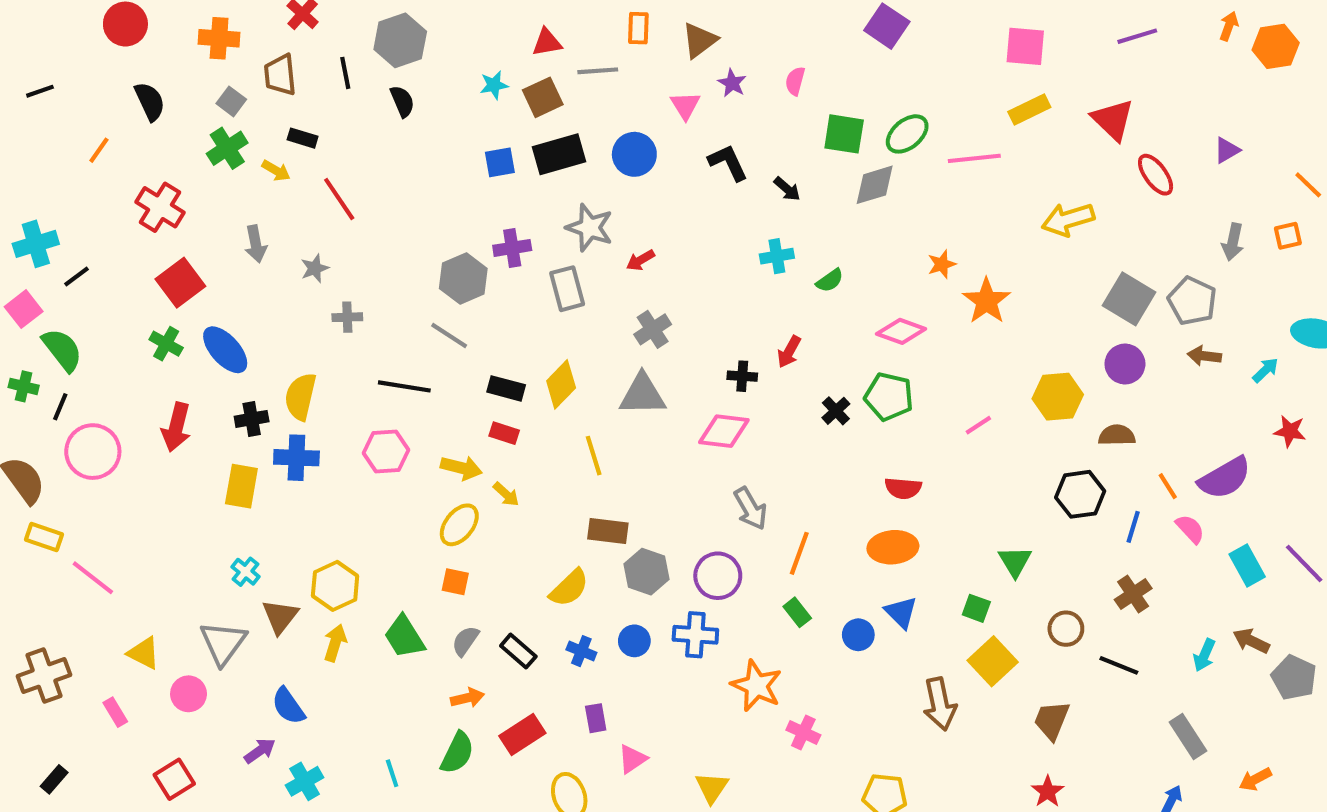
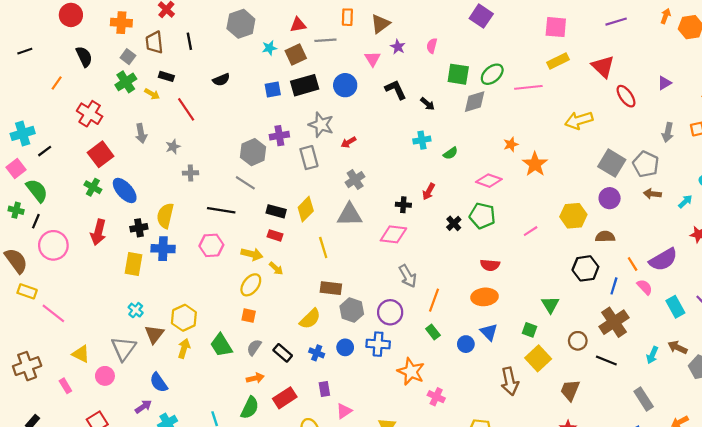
gray hexagon: (400, 40) -> (241, 24), moved
black semicircle: (402, 101) -> (221, 80), moved, turned 91
brown cross: (1133, 594) -> (614, 322), size x1.5

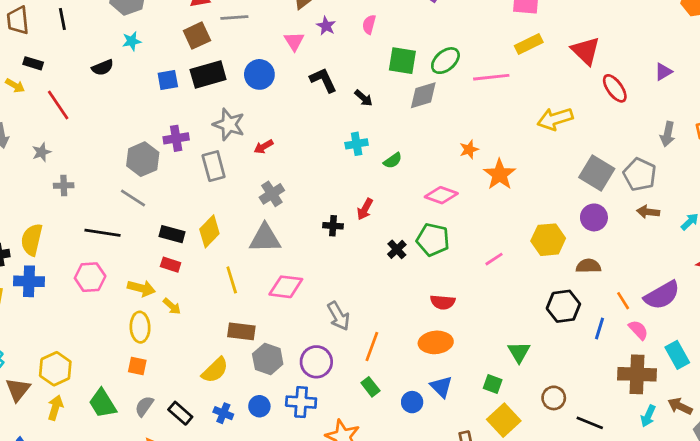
cyan star: (269, 48) -> (132, 41), moved
pink diamond: (393, 234) -> (286, 287), moved
yellow ellipse: (251, 285) -> (140, 327), turned -40
brown cross: (614, 322) -> (637, 374), moved, turned 36

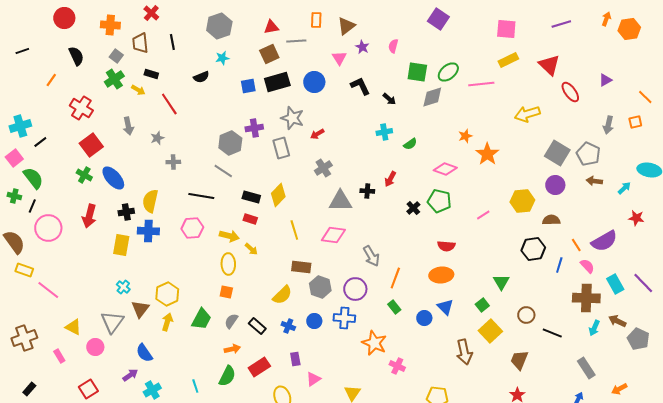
gray triangle: (265, 238) -> (340, 201), moved
green square: (493, 384) -> (482, 305), turned 32
green trapezoid: (103, 403) -> (201, 319), turned -120

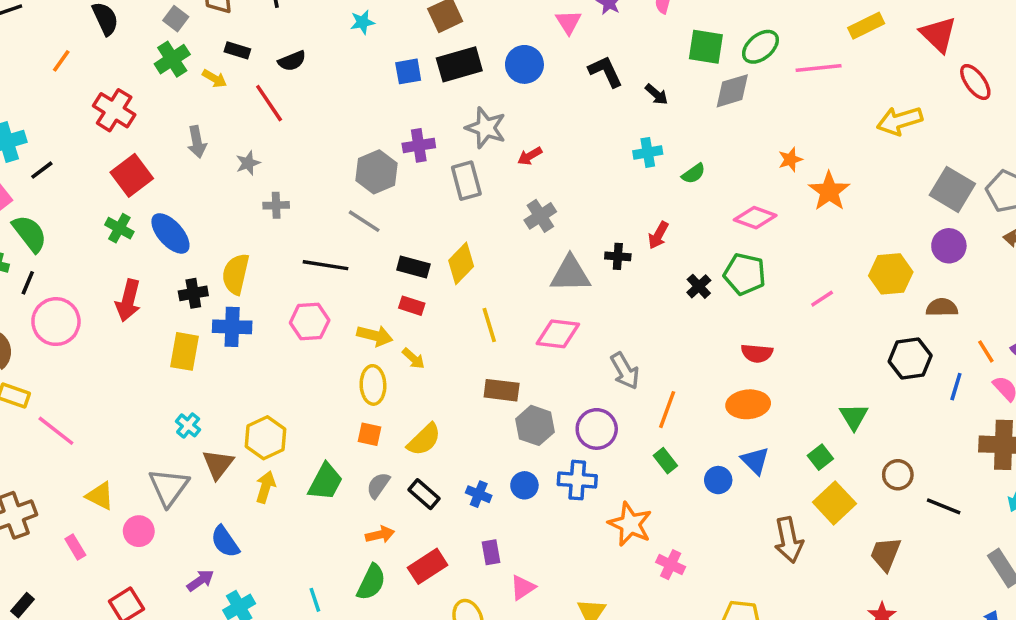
black semicircle: (201, 77) -> (292, 61), moved
yellow semicircle: (282, 295) -> (424, 440), moved

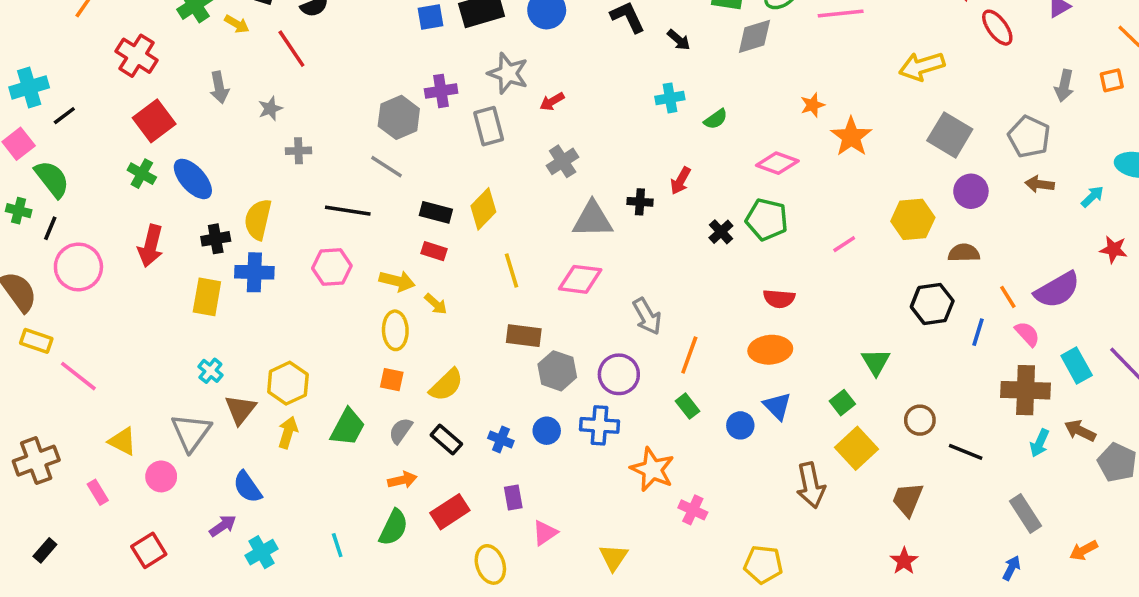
gray square: (952, 189) -> (950, 135), moved

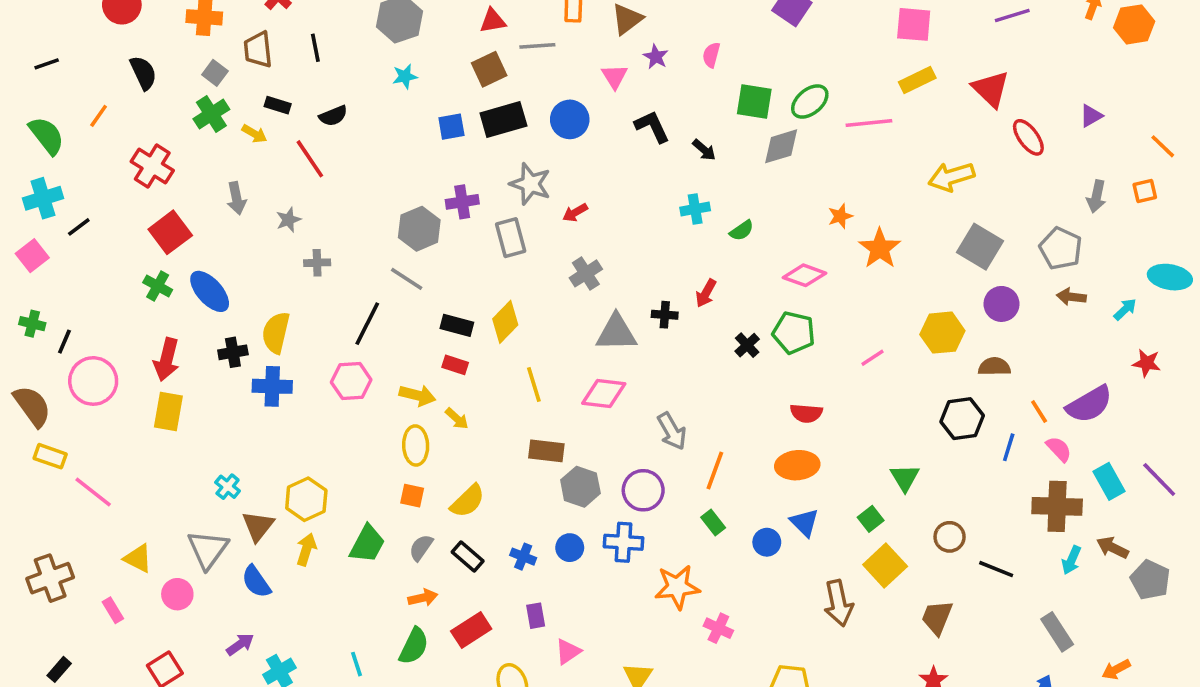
green semicircle: (52, 179) -> (47, 136), moved
black line: (348, 211) -> (367, 324), turned -72
yellow rectangle: (207, 297) -> (168, 411), moved
orange star: (652, 469) -> (677, 587), turned -30
blue semicircle: (247, 487) -> (256, 582), moved

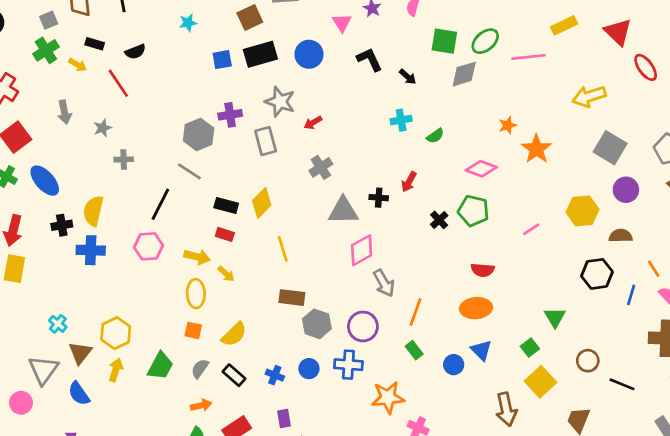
gray square: (215, 73) -> (49, 20), turned 30
pink diamond: (604, 394) -> (362, 250), moved, turned -36

